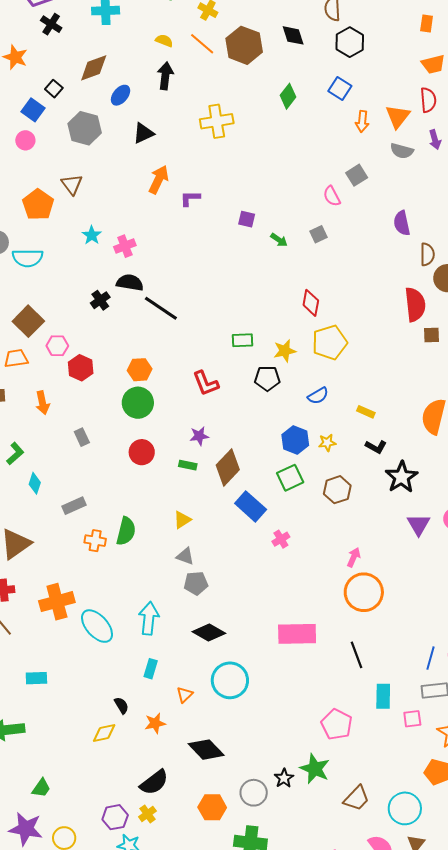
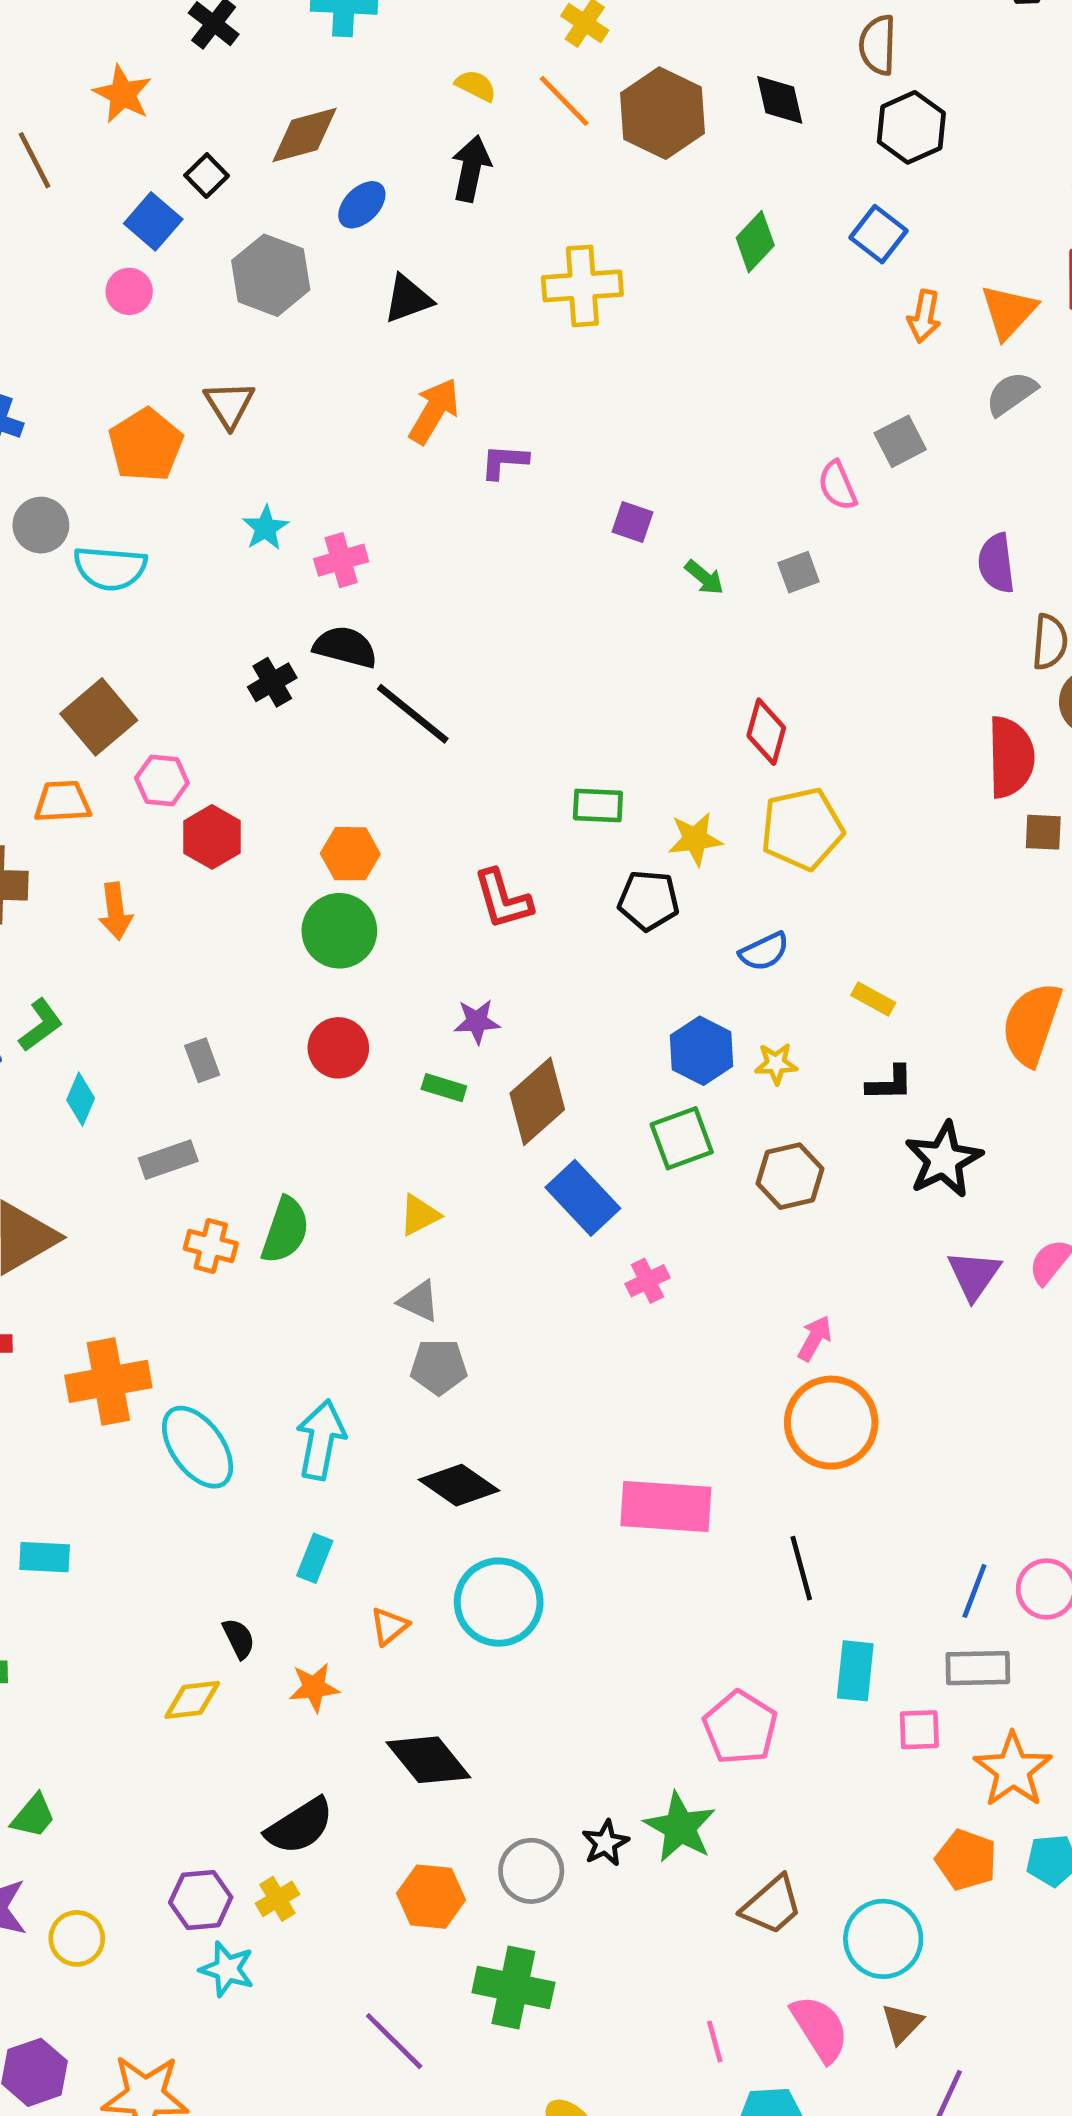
gray semicircle: (402, 151) -> (1011, 394), turned 125
gray rectangle: (82, 437) -> (202, 1060), moved
black L-shape: (376, 447) -> (890, 1083), turned -35

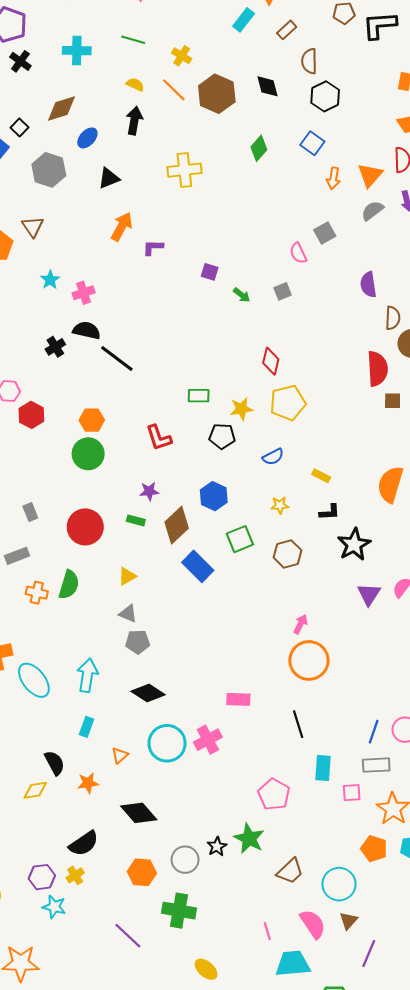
red circle: (338, 1048) -> (85, 527), moved, size x1.4
blue hexagon: (702, 1051) -> (214, 496), moved
pink cross: (647, 1281) -> (208, 740), moved, size x1.5
pink rectangle: (666, 1506) -> (238, 699), size x0.6
black semicircle: (239, 1638) -> (55, 763), size x1.4

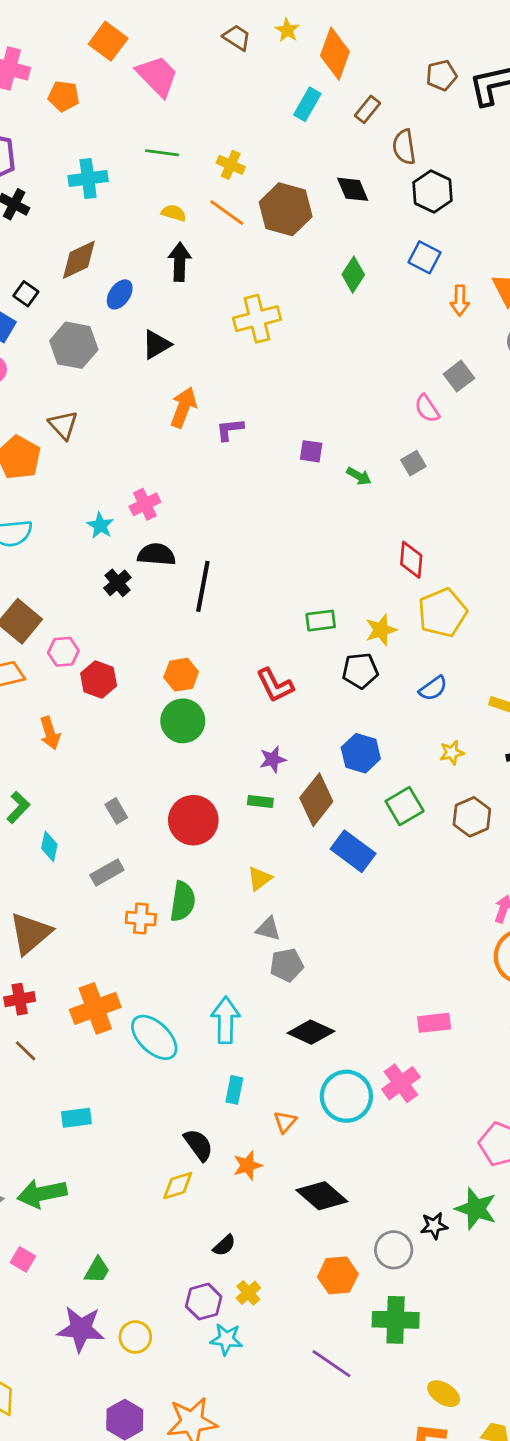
cyan star: (50, 280) -> (100, 526), moved
black line: (117, 358) -> (203, 586), turned 72
black semicircle: (84, 844) -> (224, 1245), moved, size x0.6
black star: (217, 846) -> (434, 1226), turned 30

